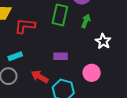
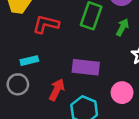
purple rectangle: (61, 56) -> (86, 67), size x1.5
red arrow: (40, 77) -> (57, 90), turned 78

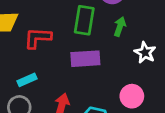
purple rectangle: (86, 67) -> (85, 59), moved

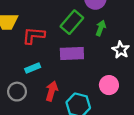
green rectangle: (84, 20) -> (72, 22), turned 30
cyan rectangle: (27, 80) -> (33, 68), moved

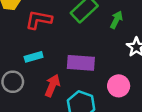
purple rectangle: (72, 53) -> (81, 63), moved

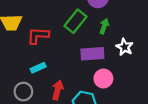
purple rectangle: (81, 63) -> (92, 54), moved
pink circle: (119, 86) -> (103, 79), moved

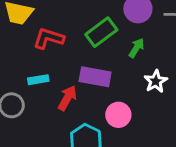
purple rectangle: (92, 54) -> (95, 77), moved
red arrow: (58, 90) -> (67, 98), moved

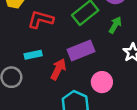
purple rectangle: (95, 77) -> (81, 51), turned -30

